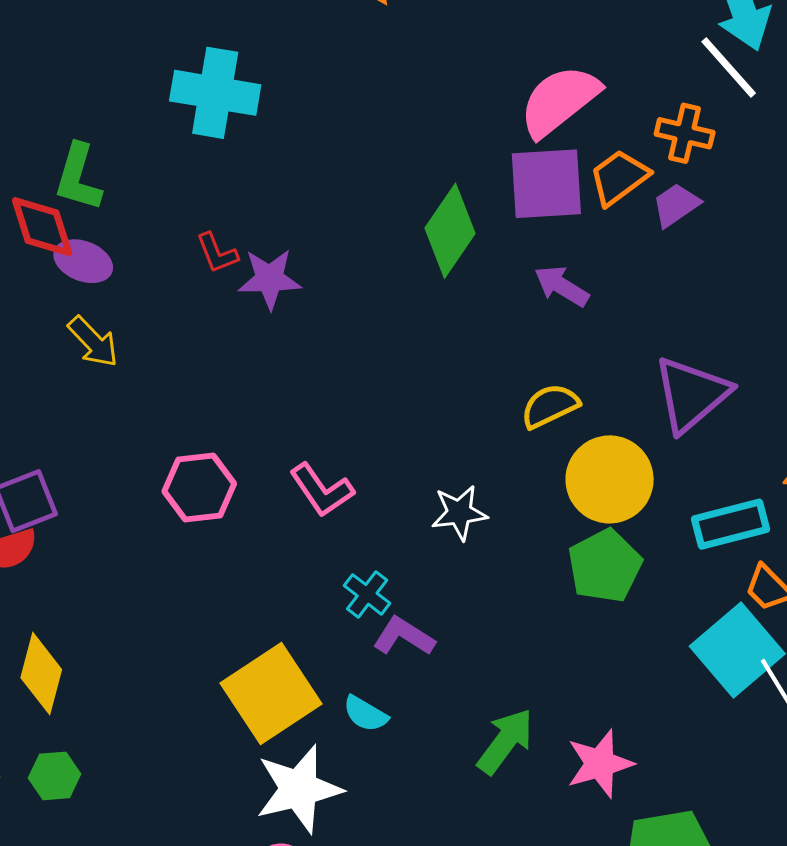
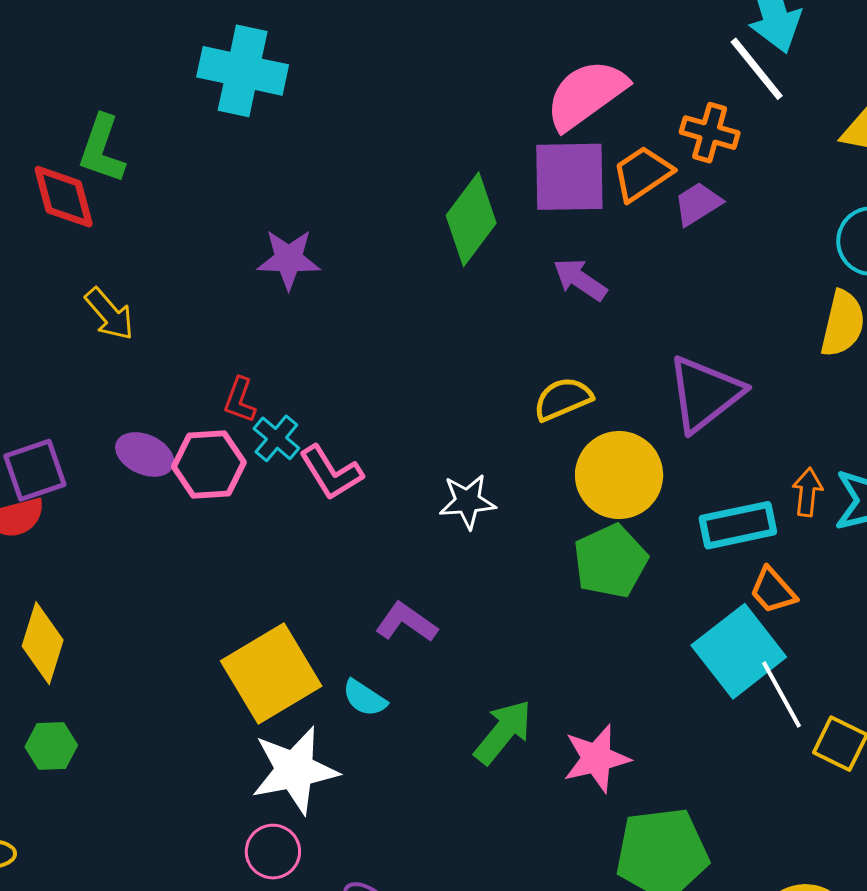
red L-shape: (217, 253) -> (240, 400), moved, turned 39
purple ellipse: (83, 261) -> (145, 454), moved
cyan cross: (367, 594) -> (276, 438), moved

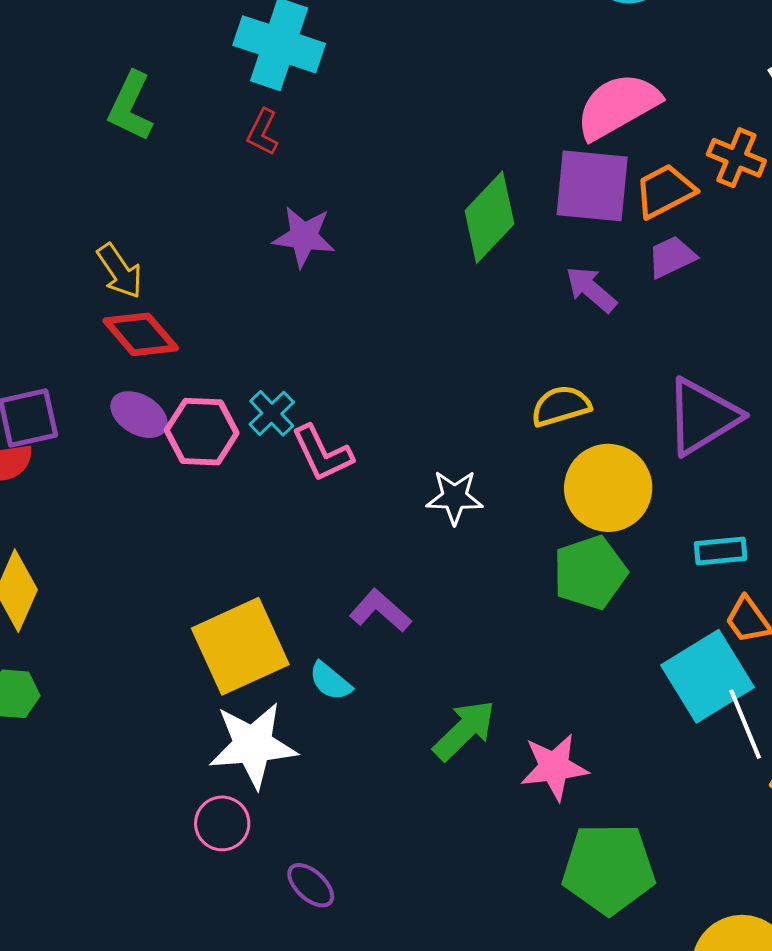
red diamond: (64, 197) -> (141, 334), moved, turned -32
purple trapezoid: (698, 204) -> (672, 257), moved
red L-shape: (240, 400) -> (263, 132), moved
cyan rectangle: (738, 525) -> (721, 551), size x0.7

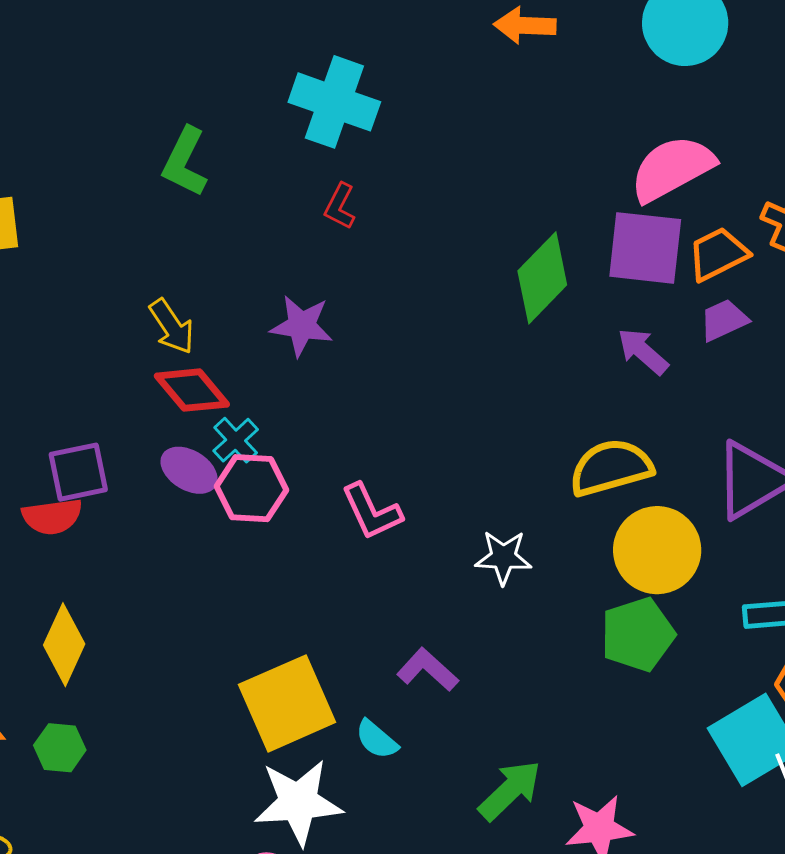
red L-shape: (263, 132) -> (340, 206), moved
purple star: (304, 237) -> (302, 326), moved
yellow semicircle: (561, 406) -> (611, 468), size x1.4
cyan cross: (272, 413) -> (236, 440), moved

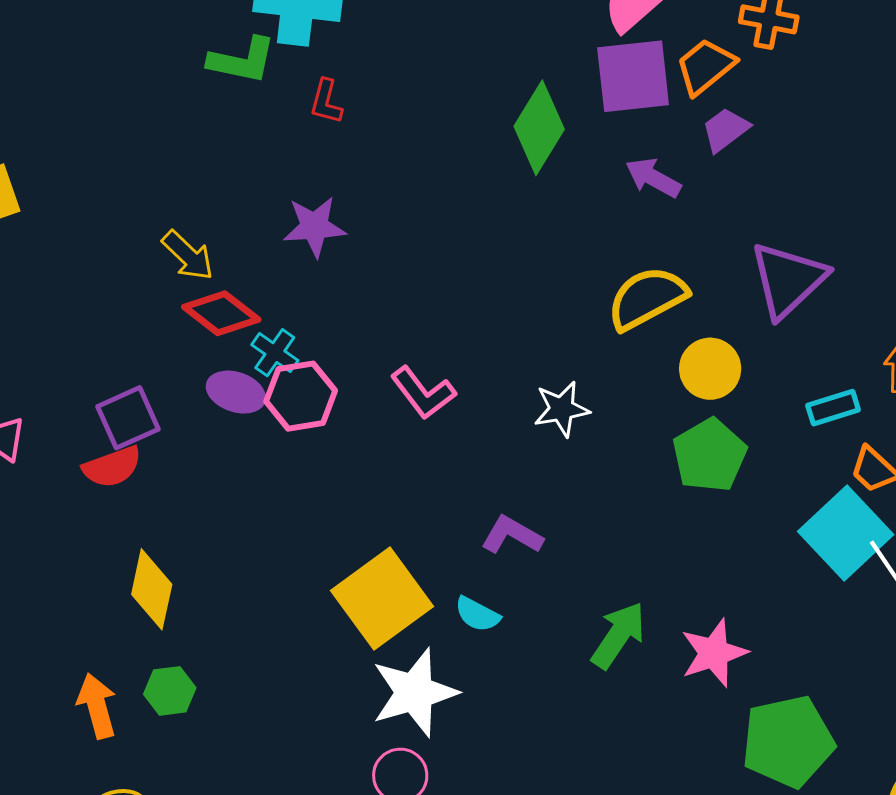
green L-shape: (185, 162) -> (242, 60), moved, turned -92
yellow circle: (657, 550) -> (710, 369), size x0.7

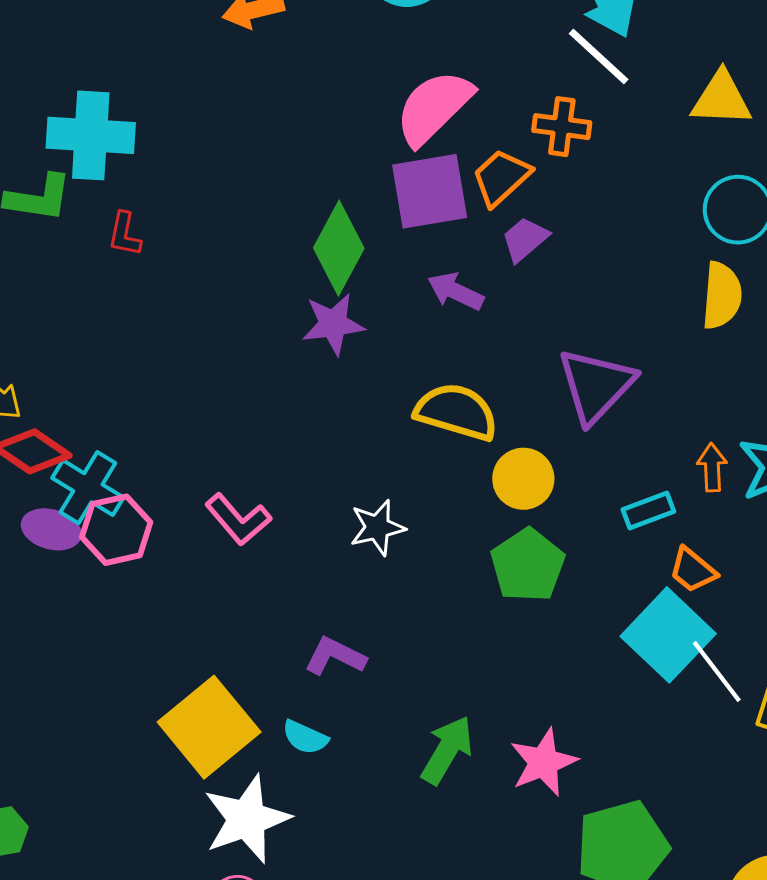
purple star: (314, 227) -> (333, 324), moved
yellow semicircle: (647, 298) -> (456, 412), turned 48
cyan cross: (275, 353) -> (88, 488), size x1.5

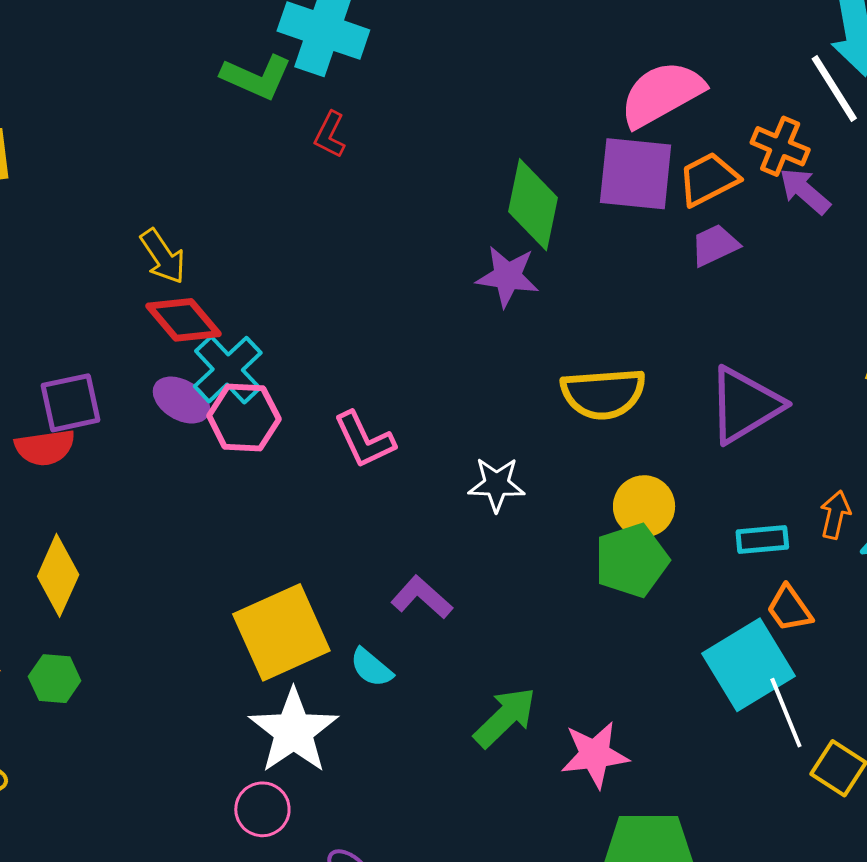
green diamond: (339, 248) -> (533, 205), turned -32
purple arrow: (455, 291) -> (805, 191), moved
yellow semicircle: (456, 412) -> (603, 394), turned 144
yellow circle: (523, 479) -> (644, 506), moved
white star: (247, 819) -> (294, 731), turned -30

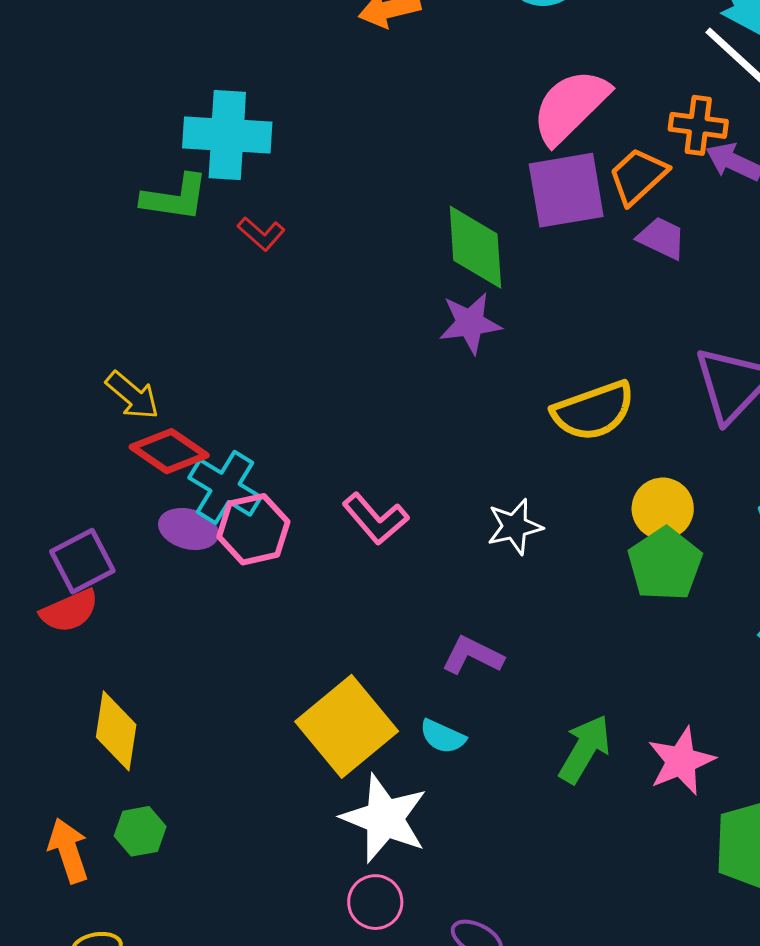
red L-shape: (330, 135) -> (261, 234), turned -60
purple trapezoid: (715, 245) -> (662, 238), turned 66

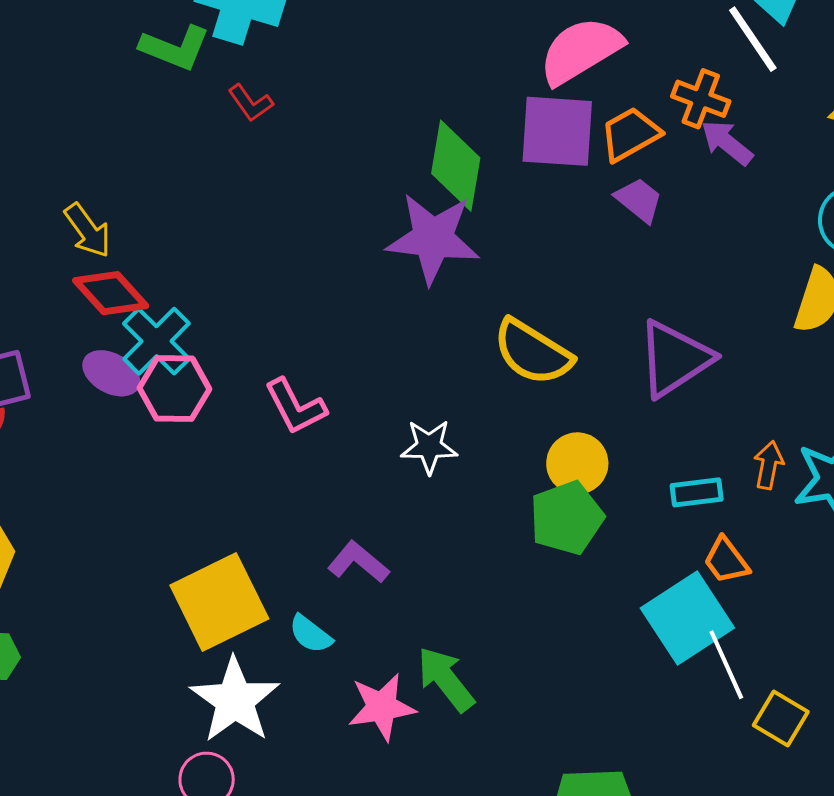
purple star: (470, 323) -> (433, 238), size x1.5
yellow semicircle: (593, 411) -> (533, 352), turned 38
green arrow: (585, 749) -> (446, 679), turned -82
pink star: (681, 761) -> (382, 707), moved

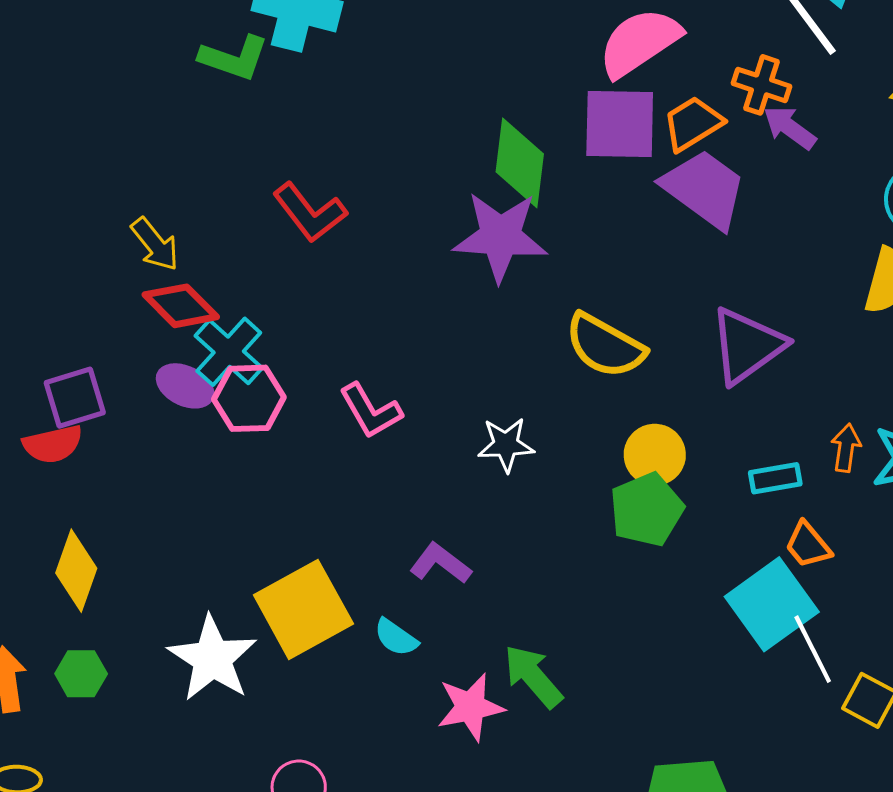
red L-shape: (250, 103) -> (310, 212), moved, size x1.6
purple trapezoid: (639, 200) -> (704, 189), size x1.8
white star: (235, 700) -> (212, 659), moved

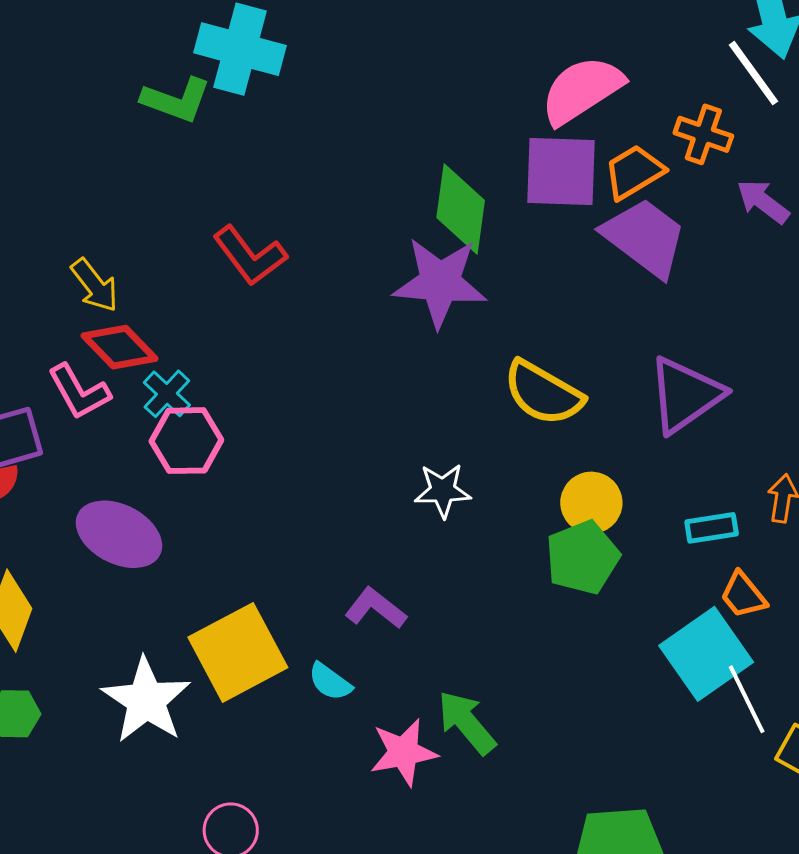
purple arrow: (790, 128) -> (763, 202), moved
cyan cross: (229, 352) -> (167, 394), size x0.7
purple ellipse: (185, 386) -> (119, 534), moved, size x1.5
pink L-shape: (371, 411) -> (79, 392), moved

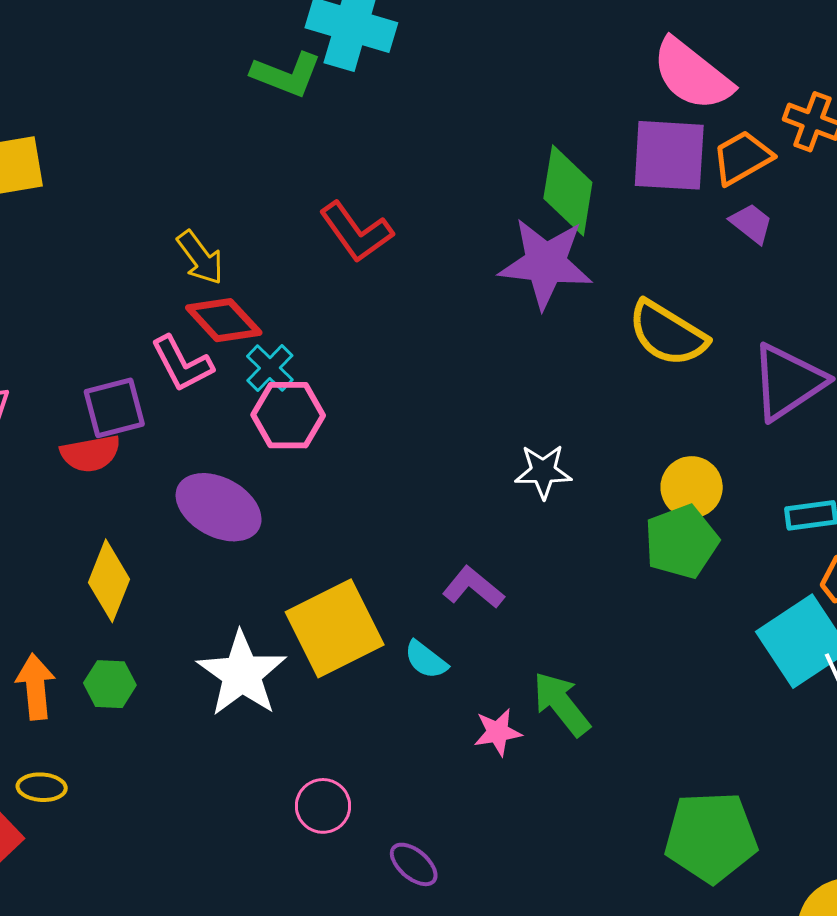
pink semicircle: (582, 90) -> (692, 75), turned -110
purple trapezoid: (645, 237) -> (751, 223), size x0.5
yellow semicircle: (543, 393) -> (668, 334), moved
pink star: (404, 752) -> (498, 732), size x0.7

